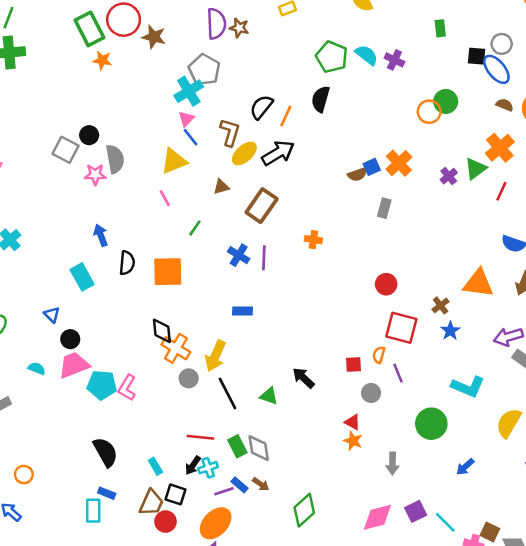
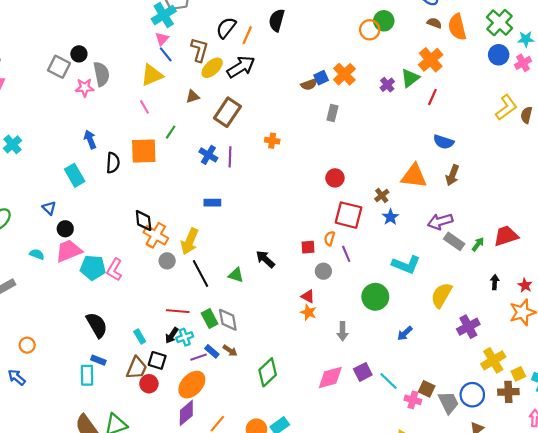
orange square: (168, 272) -> (144, 151), moved

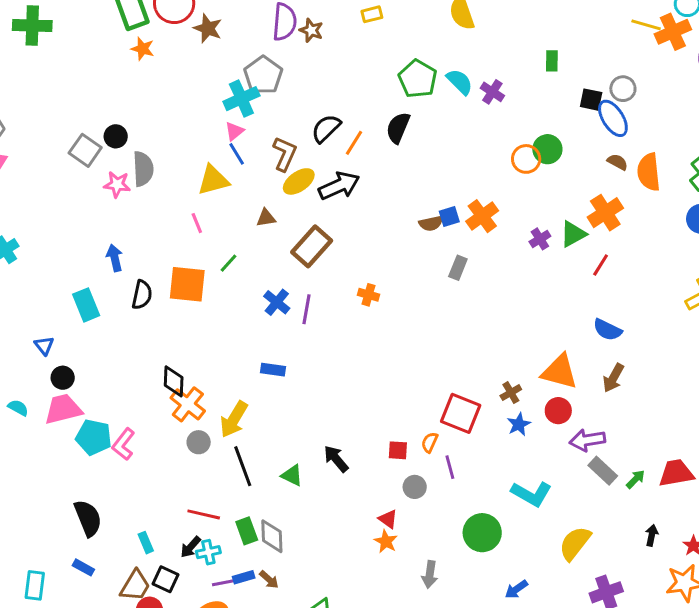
red circle: (335, 178) -> (558, 411), moved
blue rectangle: (212, 351) -> (244, 577), turned -64
cyan rectangle: (87, 375) -> (35, 585), moved

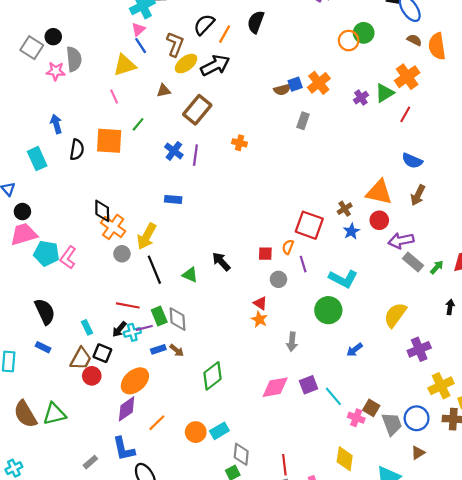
cyan L-shape: (531, 494) -> (343, 279), moved
purple line: (224, 583) -> (144, 328), moved

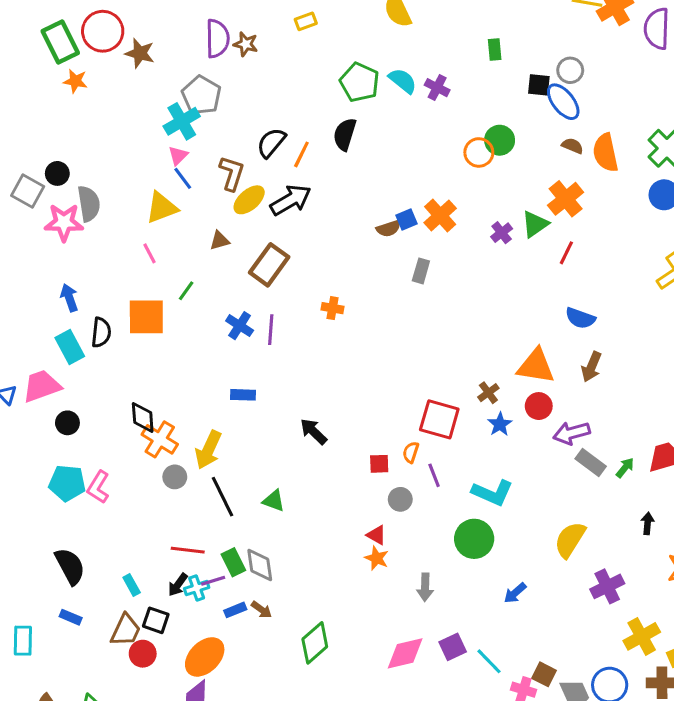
pink star: (56, 71) -> (64, 222), size x1.4
cyan rectangle: (37, 159) -> (70, 347), moved
black circle: (22, 212) -> (67, 423), moved
pink trapezoid: (24, 234) -> (42, 386), moved
black arrow: (221, 262) -> (314, 431), moved

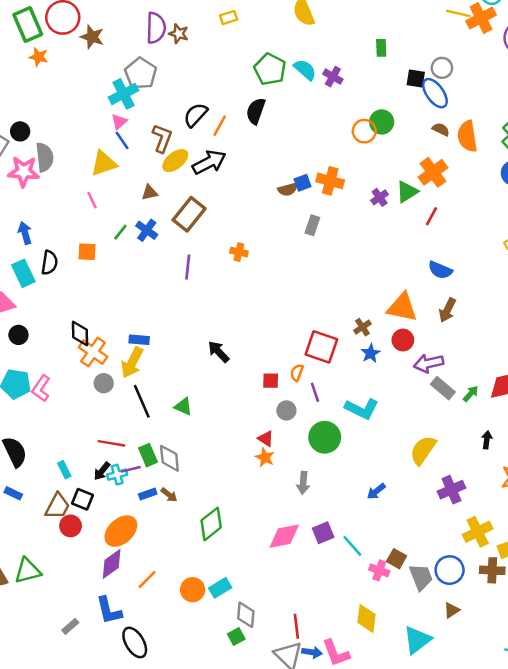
orange cross: (440, 215) -> (330, 181), turned -36
orange square: (146, 317) -> (87, 252), size x0.6
blue cross: (240, 326) -> (147, 230), moved
blue rectangle: (243, 395) -> (139, 340), moved
green circle: (474, 539) -> (325, 437), moved

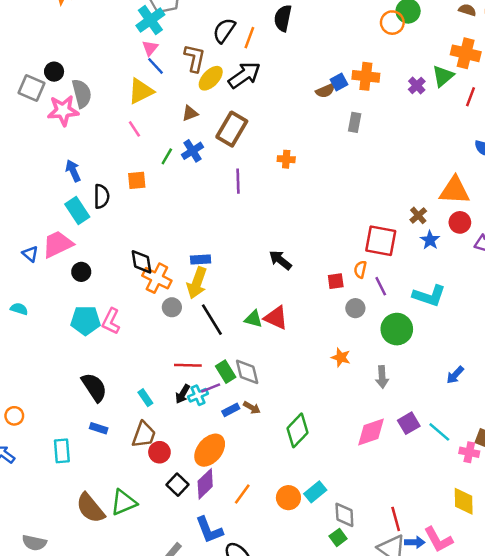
orange cross: (433, 172) -> (466, 53), turned -32
blue cross: (147, 230) -> (192, 151), turned 30
red triangle: (266, 439) -> (276, 318), moved, size x1.5
black square: (82, 499) -> (178, 485), moved, turned 30

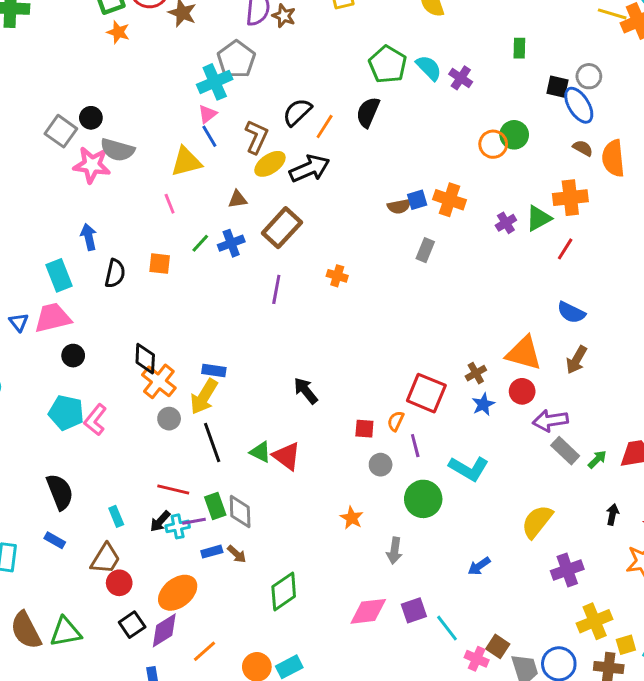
orange cross: (466, 53) -> (570, 198), turned -32
gray semicircle: (82, 93) -> (117, 150), turned 108
cyan rectangle: (77, 211) -> (59, 275), moved

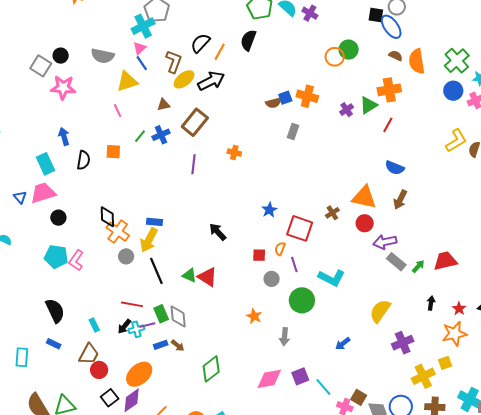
gray semicircle: (117, 150) -> (103, 56), moved
blue star: (483, 404) -> (269, 210), moved
yellow square: (626, 645) -> (445, 363), moved

